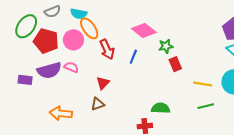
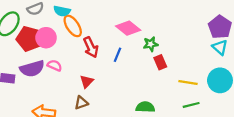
pink circle: (73, 40) -> (46, 38), moved

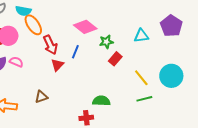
cyan triangle: (220, 47) -> (141, 36), moved, turned -49
red rectangle: (160, 62) -> (115, 59), turned 64
red triangle: (87, 81) -> (57, 65), moved
yellow line: (188, 83) -> (141, 78), turned 42

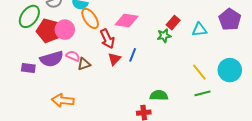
pink diamond: (85, 27) -> (127, 20), moved, turned -30
blue line: (75, 52) -> (133, 55), moved
red rectangle: (115, 59) -> (173, 23), moved
brown triangle: (41, 97) -> (84, 64), moved

